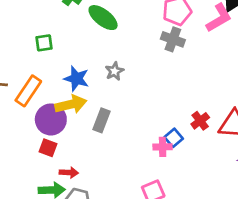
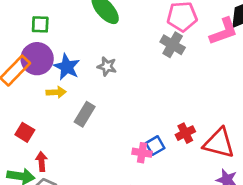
gray star: (114, 71) -> (107, 66), turned 30
yellow arrow: (71, 104) -> (56, 92), size x0.6
purple circle: (51, 119) -> (37, 59), moved
red arrow: (69, 173) -> (42, 162), turned -108

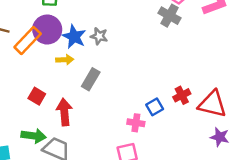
gray star: (107, 66) -> (99, 36), moved
pink cross: (142, 153) -> (136, 123), moved
red arrow: (42, 162) -> (64, 112), moved, size x1.5

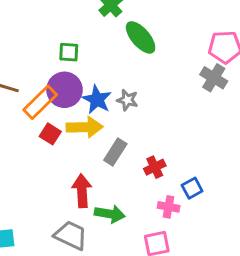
yellow arrow: (65, 60) -> (85, 127), size x1.6
red cross: (182, 95) -> (155, 167), moved
red square: (37, 96) -> (50, 134), moved
green arrow: (34, 136) -> (110, 214), moved

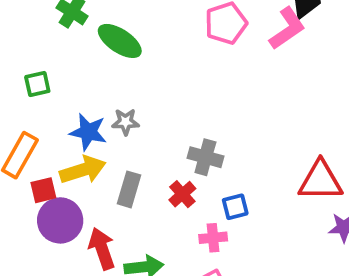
gray cross: (214, 78) -> (205, 157), moved
purple circle: (64, 90) -> (60, 220), moved
red square: (50, 134) -> (43, 190), turned -30
blue square: (192, 188) -> (235, 207), turned 30

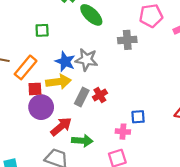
gray star: (125, 122) -> (86, 60), size x1.5
gray cross: (205, 157) -> (127, 40), moved, turned -30
red cross: (182, 194) -> (100, 95), moved
red arrow: (102, 249) -> (61, 127), turned 60

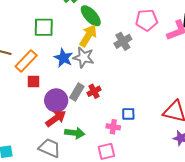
green square: (42, 30) -> (44, 27), size x1.5
gray cross: (127, 40) -> (123, 41), turned -30
yellow arrow: (58, 82) -> (88, 36), moved, turned -55
purple circle: (41, 107) -> (56, 100), moved

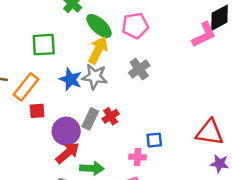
pink pentagon: (147, 20) -> (135, 26), moved
gray cross: (123, 41) -> (139, 69), moved

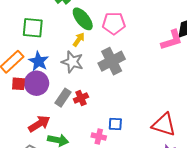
yellow arrow: (98, 50) -> (79, 39), size x0.6
gray cross: (139, 69) -> (112, 61), size x1.4
blue star: (71, 79) -> (39, 61), moved
purple circle: (66, 131) -> (37, 83), moved

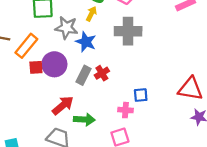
blue star: (39, 61) -> (86, 42), moved
gray cross: (112, 61) -> (128, 31), turned 35
gray star: (72, 62) -> (66, 28), moved

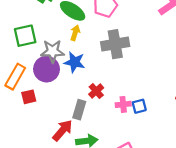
purple circle: (54, 64) -> (47, 69), moved
gray rectangle: (83, 75) -> (79, 110), moved
pink cross: (125, 110) -> (123, 104), moved

